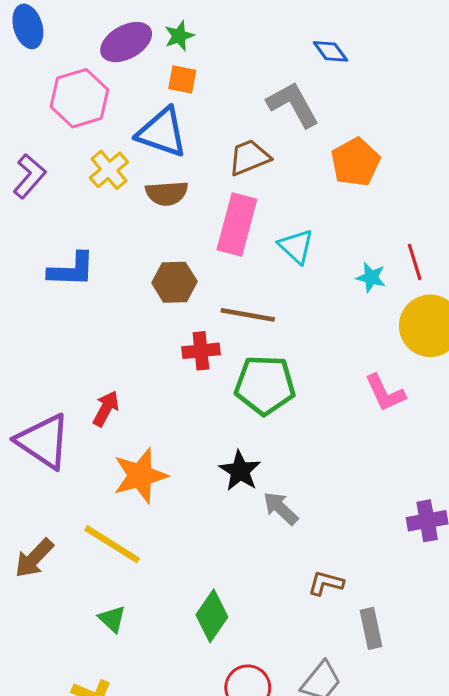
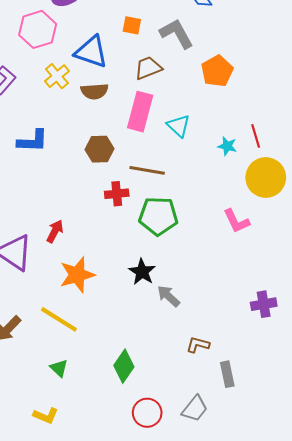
orange square: (182, 79) -> (132, 25), moved

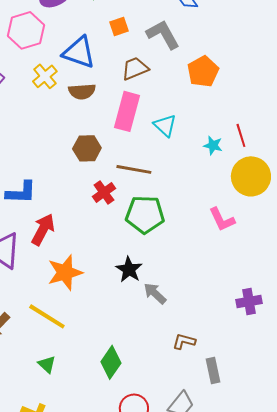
orange square: (132, 25) -> (119, 26), turned -30
blue L-shape: (33, 141) -> (21, 192), moved
red cross: (117, 194) -> (104, 192), turned -30
red arrow: (55, 231) -> (43, 229), size x1.4

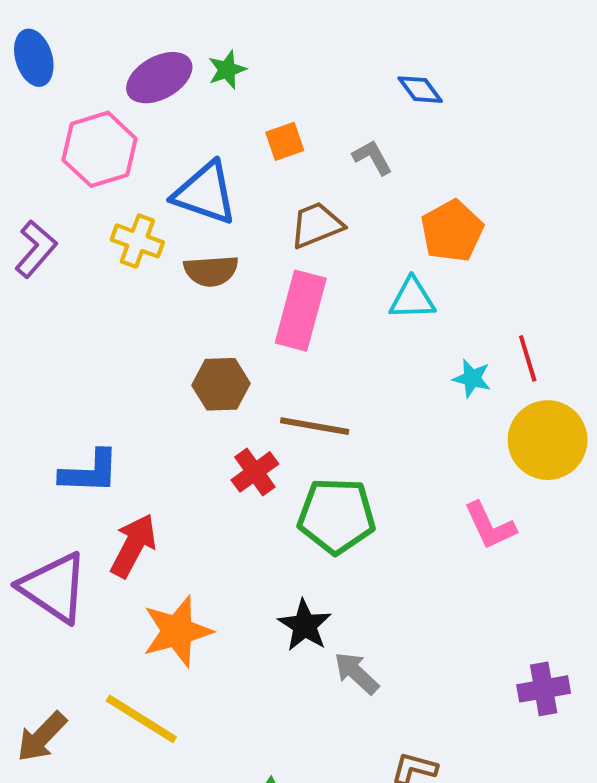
gray L-shape: (163, 34) -> (372, 157), size x0.6
yellow cross: (45, 76) -> (137, 241), turned -30
cyan triangle: (165, 125) -> (412, 299), moved, turned -45

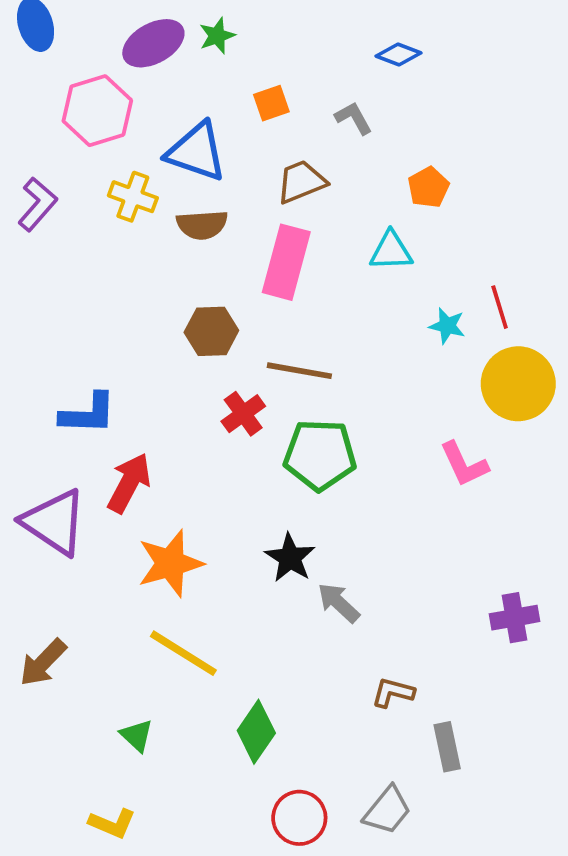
blue diamond: (420, 90) -> (398, 54), turned -33
orange pentagon: (452, 231) -> (428, 187), size x0.7
yellow line: (141, 719) -> (183, 653), moved

